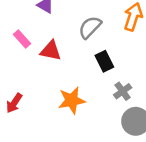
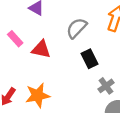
orange star: (72, 100) -> (38, 95), moved

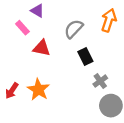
pink rectangle: (15, 39) -> (22, 28), moved
orange star: (38, 95) -> (38, 90), turned -30

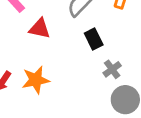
orange star: (38, 90) -> (36, 80), turned 30

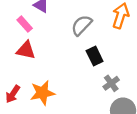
red triangle: (40, 28) -> (26, 50), moved

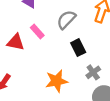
pink rectangle: (25, 24) -> (37, 31), moved
orange star: (42, 93) -> (57, 81), moved

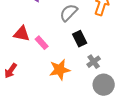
pink rectangle: (37, 31) -> (42, 43), moved

